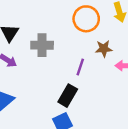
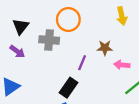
orange circle: (86, 19) -> (68, 20), moved

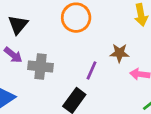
gray cross: (49, 40) -> (41, 67), moved

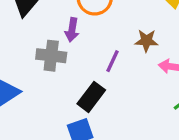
purple arrow: (13, 55) -> (72, 30), moved, turned 60

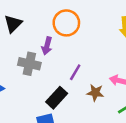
brown star: (146, 41) -> (95, 93), moved

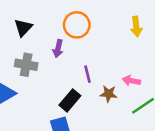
gray cross: (29, 64) -> (26, 65), moved
purple line: (75, 72) -> (87, 74), turned -42

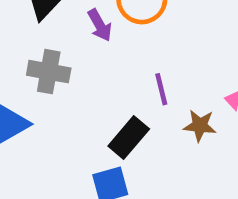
purple arrow: (58, 49) -> (100, 25), moved, turned -42

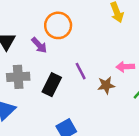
black rectangle: (129, 137) -> (52, 85), moved

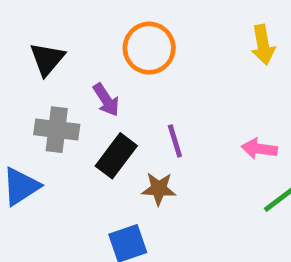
purple arrow: (39, 45) -> (106, 100), moved
brown star: (106, 85) -> (159, 189), moved

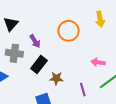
orange circle: (149, 48) -> (69, 31), moved
purple line: (175, 141) -> (83, 90), moved

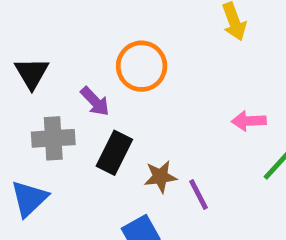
orange circle: (69, 31) -> (142, 66), moved
purple line: (83, 90) -> (199, 195), moved

